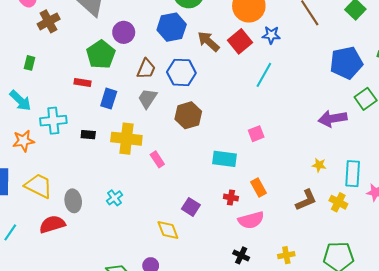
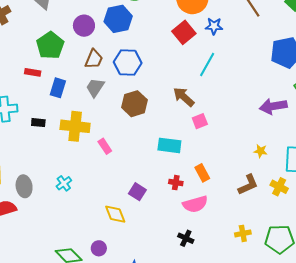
purple circle: (124, 32) -> (84, 26), moved
brown arrow: (208, 41) -> (184, 97), moved
yellow cross: (286, 255) -> (243, 233), moved

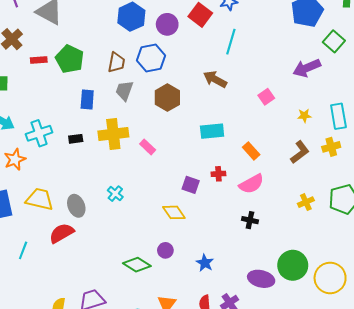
purple circle: (84, 26) -> (167, 24), moved
red rectangle: (33, 72) -> (39, 60), moved
pink square: (200, 121) -> (266, 97), moved
red cross: (176, 183) -> (218, 174), moved
yellow cross: (279, 187) -> (331, 147), turned -30

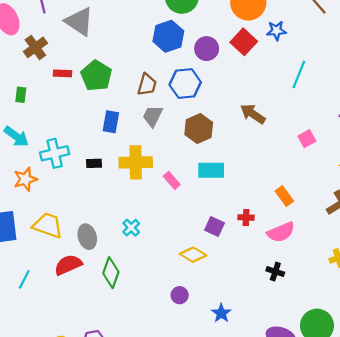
cyan line: (231, 42) -> (299, 74), moved
cyan rectangle: (212, 131) -> (211, 170), moved
yellow diamond: (174, 212) -> (193, 255), turned -30
green diamond: (137, 265) -> (111, 273), moved, turned 72

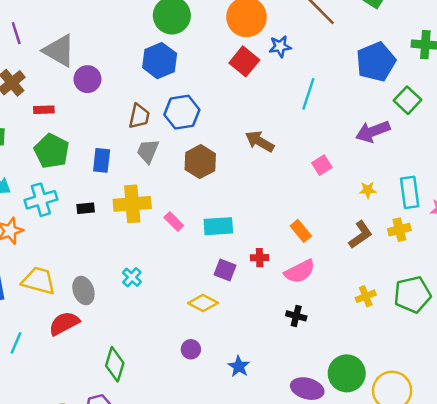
purple circle: (207, 49) -> (87, 79), moved
green pentagon: (96, 76) -> (52, 151), moved
cyan rectangle: (211, 170) -> (218, 226), moved
green diamond: (111, 273) -> (115, 364), moved

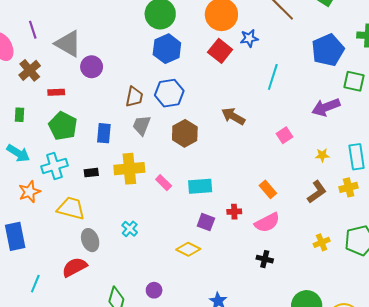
blue hexagon: (160, 61) -> (167, 49), moved
green square: (407, 100) -> (354, 81), turned -30
yellow trapezoid: (39, 281) -> (71, 208), moved
purple circle: (191, 349) -> (154, 290), moved

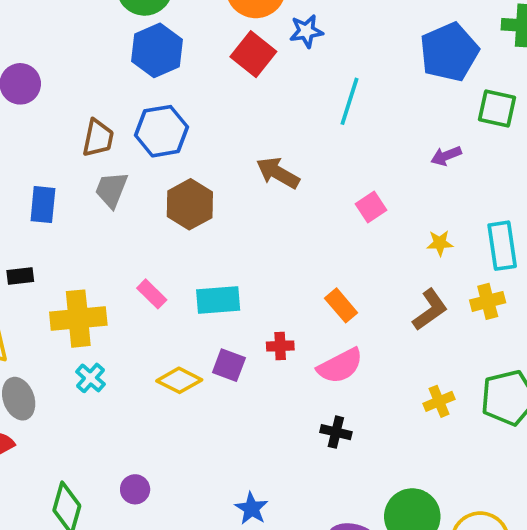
purple arrow: (326, 107) -> (446, 156), size x0.6
yellow cross: (129, 169) -> (78, 319), moved
yellow diamond: (188, 249) -> (179, 380), moved

